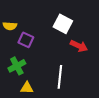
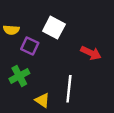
white square: (63, 24) -> (54, 28), moved
yellow triangle: (27, 88) -> (42, 100), moved, turned 32

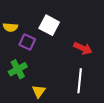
white line: (69, 89) -> (80, 81), moved
yellow triangle: (42, 100) -> (39, 91), turned 32

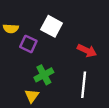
green cross: (18, 69) -> (44, 75), moved
yellow triangle: (39, 91) -> (32, 96), moved

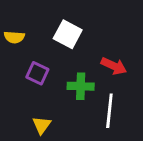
purple square: (28, 44) -> (37, 73), moved
green cross: (44, 75) -> (81, 86), moved, turned 30

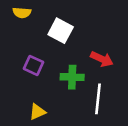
yellow semicircle: (14, 37) -> (22, 13), moved
yellow triangle: (42, 125) -> (37, 112), turned 30

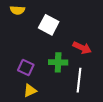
purple square: (34, 65) -> (26, 68), moved

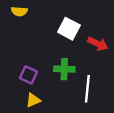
white square: (49, 25) -> (69, 29), moved
red arrow: (82, 48) -> (98, 44), moved

